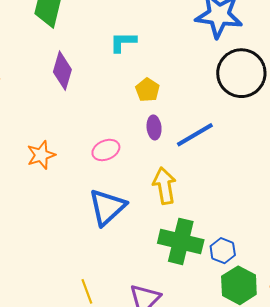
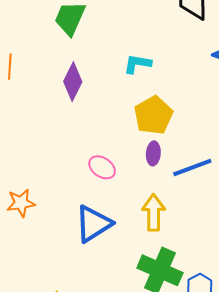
yellow pentagon: (148, 90) -> (153, 115), size x1.6
pink ellipse: (106, 150) -> (102, 167), turned 48
orange star: (41, 155) -> (21, 203), moved

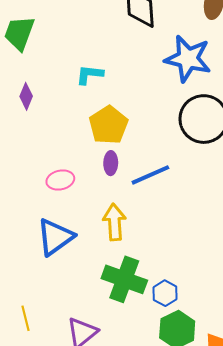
purple diamond: (73, 82) -> (26, 96), size x0.7
pink ellipse: (102, 167) -> (60, 180), turned -44

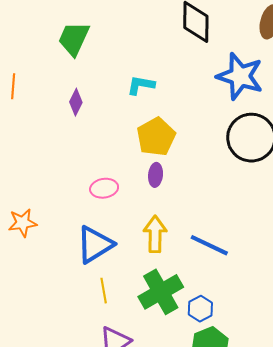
blue line: (150, 175) -> (209, 245), moved, turned 45
green cross: (124, 279) -> (161, 292), turned 36
yellow line: (25, 318) -> (104, 291), moved

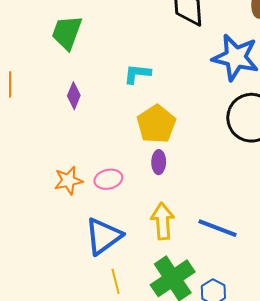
orange star: (23, 223) -> (68, 181), moved

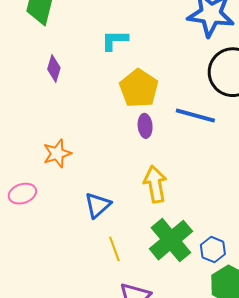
pink ellipse: (108, 179) -> (22, 194), moved
blue line: (218, 228) -> (195, 116), moved
blue triangle: (103, 236) -> (98, 205), size x0.7

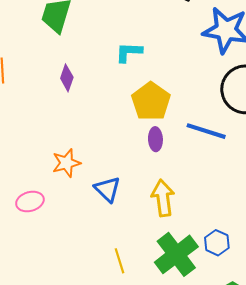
blue triangle: (98, 205) -> (108, 189), moved, turned -36
blue hexagon: (213, 250) -> (217, 243), moved

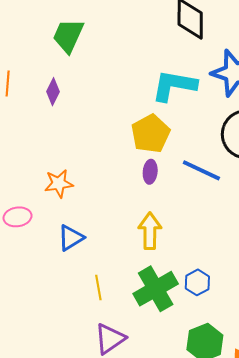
cyan L-shape: (129, 52) -> (174, 86), moved, size x1.6
purple diamond: (67, 78) -> (53, 92), moved
blue triangle: (108, 189) -> (71, 238), moved, turned 36

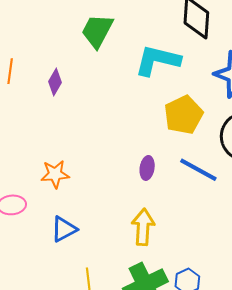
green trapezoid: (68, 36) -> (97, 31), moved
cyan L-shape: (174, 86) -> (157, 60), moved
yellow pentagon: (151, 134) -> (184, 115), moved

